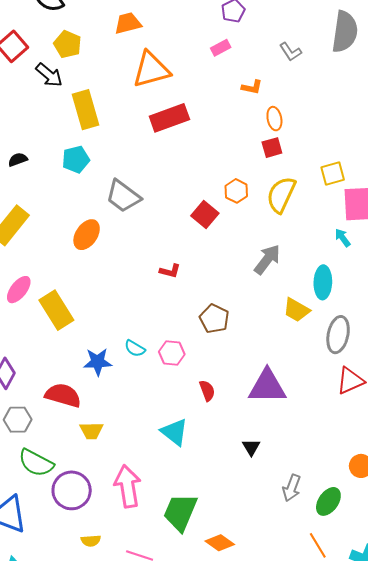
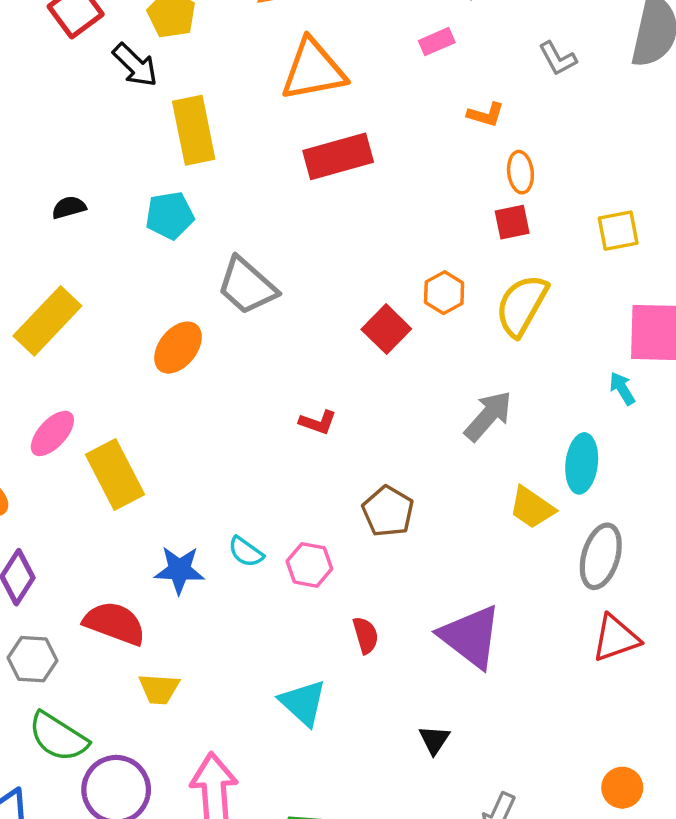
yellow square: (333, 173) -> (618, 231), moved
purple triangle: (267, 386) -> (470, 637), turned 33

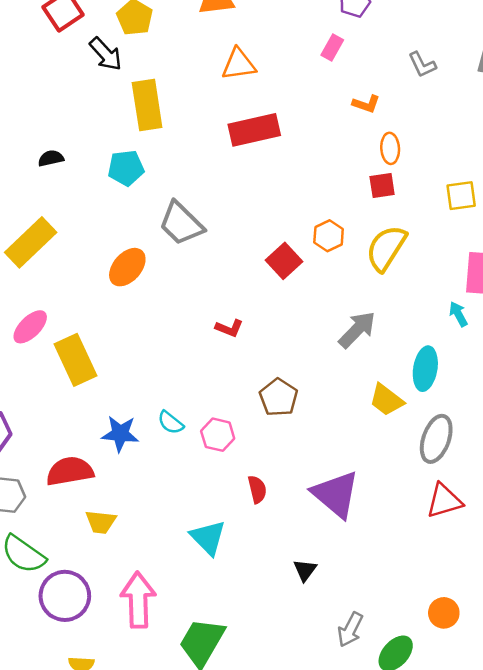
pink rectangle: (437, 42) -> (332, 48), turned -40
orange triangle: (313, 70) -> (239, 64), size x0.7
red semicircle: (115, 623) -> (70, 471), turned -33

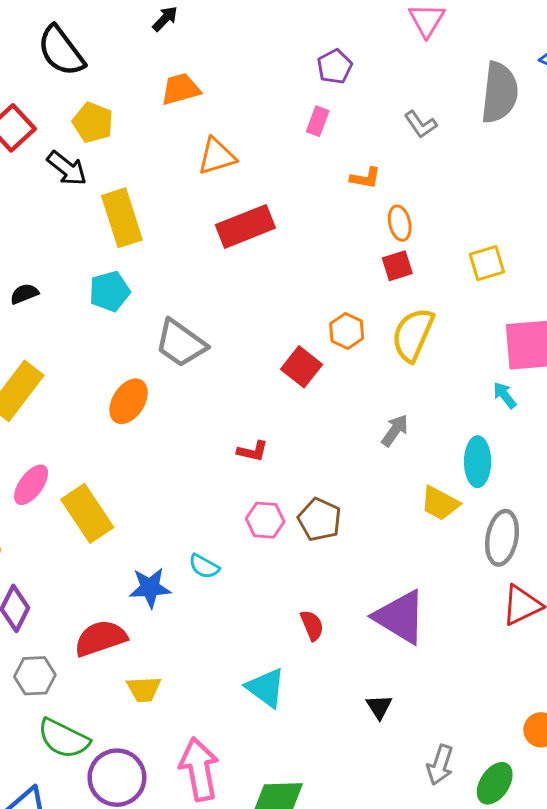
gray arrow: (357, 330) -> (395, 430), size x0.7
pink hexagon: (218, 435) -> (265, 520), moved

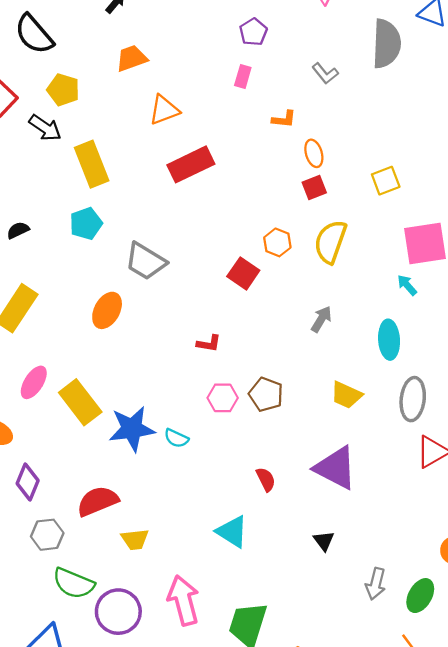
yellow trapezoid: (440, 503) -> (346, 395), moved
blue star: (150, 588) -> (132, 429), moved, size x1.4

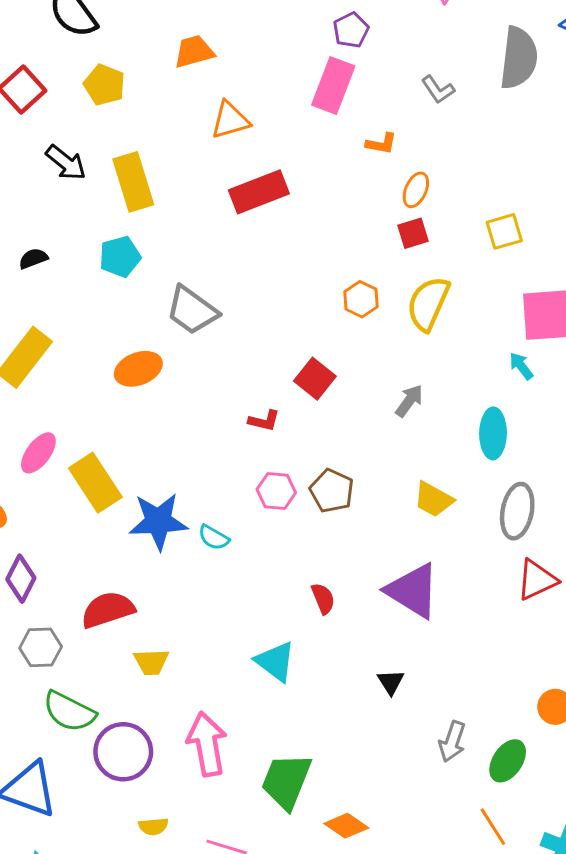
pink rectangle: (243, 76) -> (333, 85), size x1.8
black arrow: (45, 128) -> (66, 163), moved
orange ellipse: (314, 153) -> (416, 190), turned 36
red square: (243, 273) -> (315, 379), moved
orange ellipse: (107, 310) -> (138, 369), turned 36

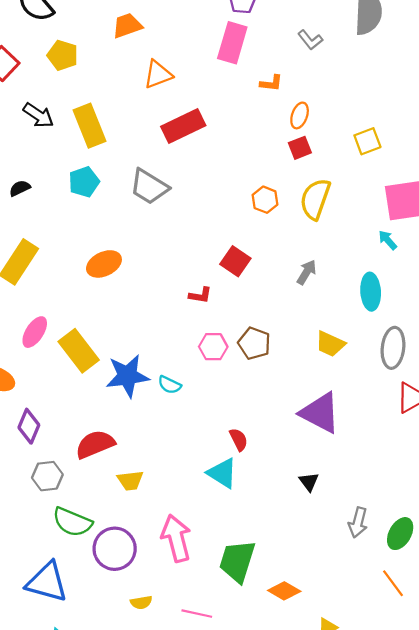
gray trapezoid: (192, 310) -> (149, 187), moved
red semicircle: (323, 598) -> (239, 439), moved

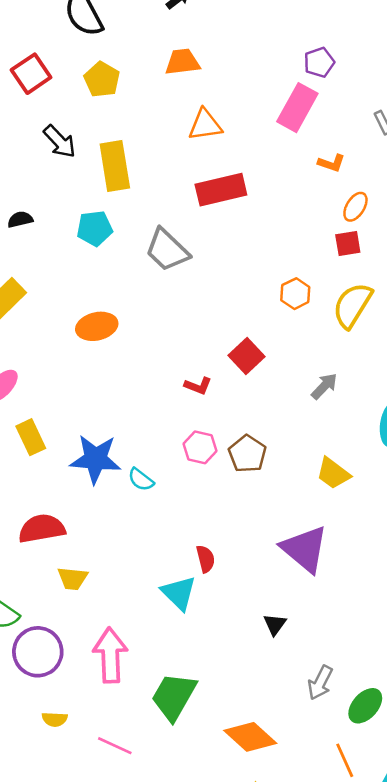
yellow rectangle: (79, 351) -> (31, 437), moved, size x0.7
orange diamond: (284, 591) -> (250, 737), moved, size x1.4

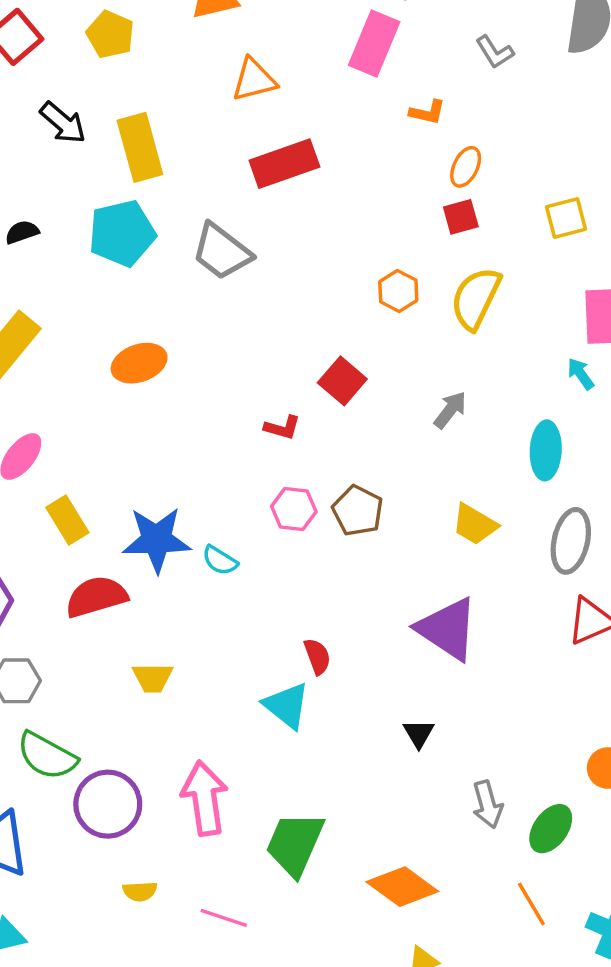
cyan pentagon: (95, 228) -> (122, 233), size x1.4
red semicircle: (42, 529) -> (96, 597), moved
yellow trapezoid: (73, 578) -> (153, 678), moved
gray arrow: (320, 683) -> (488, 804), turned -36

